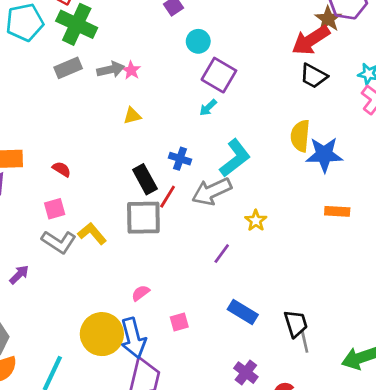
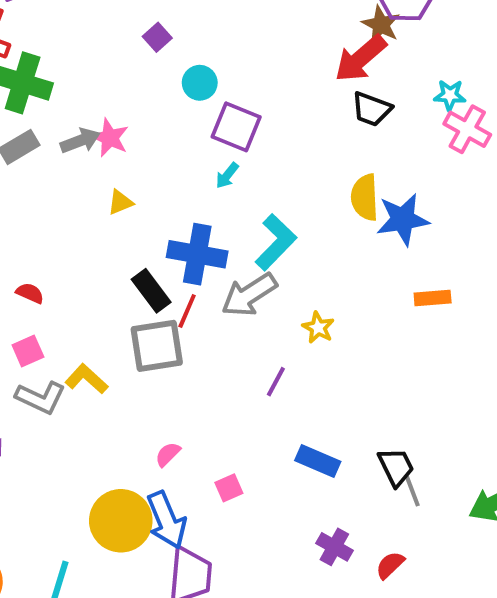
pink star: (131, 70) -> (110, 138), size x1.4
blue cross: (180, 159) -> (197, 254), size x1.8

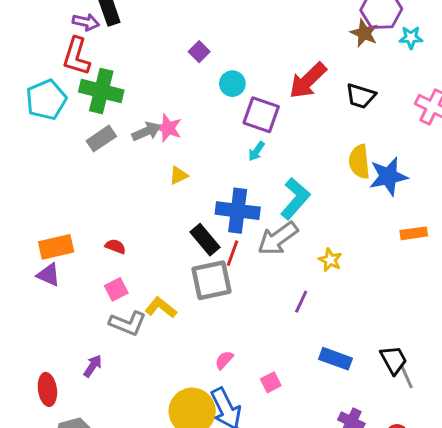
red arrow: (360, 58) -> (308, 81), moved
cyan star: (450, 95) -> (411, 37), moved

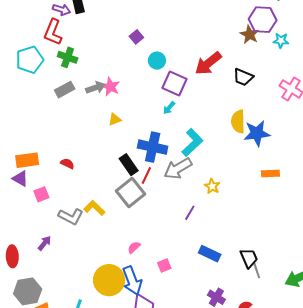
green cross: (101, 91) -> (68, 57), size x0.7
gray square: (212, 280) -> (130, 193), turned -32
pink square: (116, 289) -> (41, 194), moved

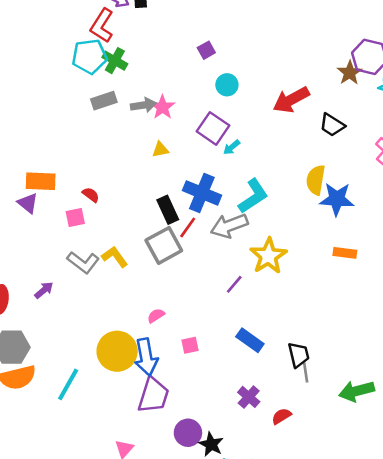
cyan pentagon: (30, 60) -> (89, 56), moved
purple square: (174, 83) -> (213, 128), moved
yellow star: (212, 186) -> (268, 256), size x1.8
pink square: (41, 194) -> (75, 217), moved

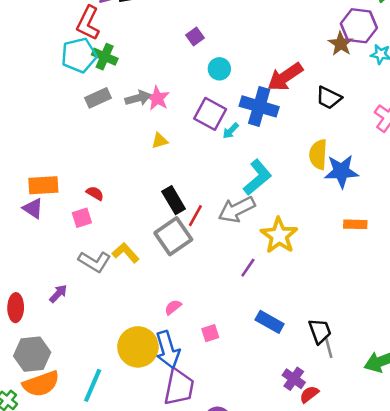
blue cross: (202, 193) -> (259, 106), moved
purple cross: (249, 397) -> (294, 379), moved

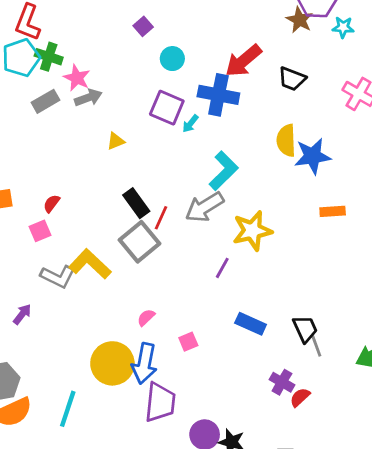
pink star: (157, 98) -> (77, 78), moved
red semicircle: (95, 193) -> (52, 204), turned -78
yellow star: (279, 235) -> (252, 231), turned 30
yellow L-shape: (126, 253) -> (90, 264), size x1.4
blue arrow: (168, 350) -> (144, 363), turned 33

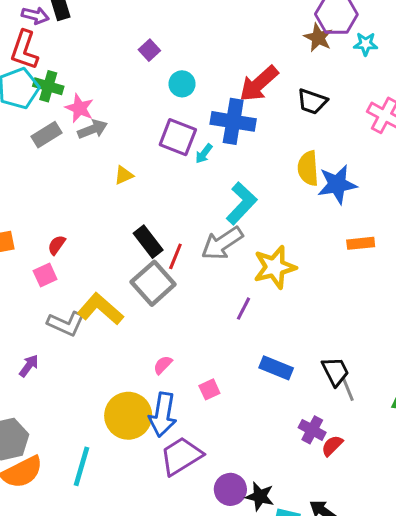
purple trapezoid: (160, 402) -> (181, 456), turned -126

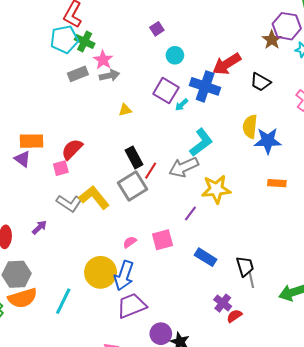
red semicircle: (57, 245) -> (72, 149), size x1.6
pink square: (209, 389) -> (163, 240), moved, size x1.5

